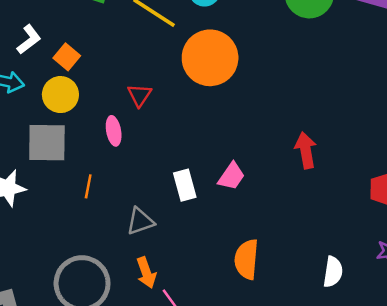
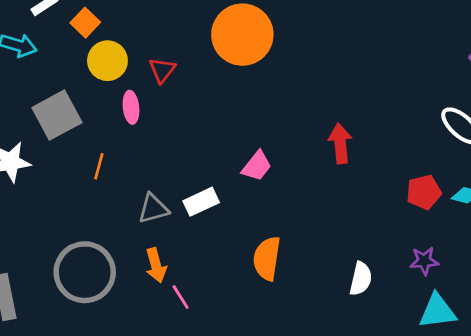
yellow circle: (60, 95) -> (107, 61), moved
gray square: (47, 143) -> (57, 115), turned -33
white rectangle: (185, 185) -> (201, 202), moved, turned 76

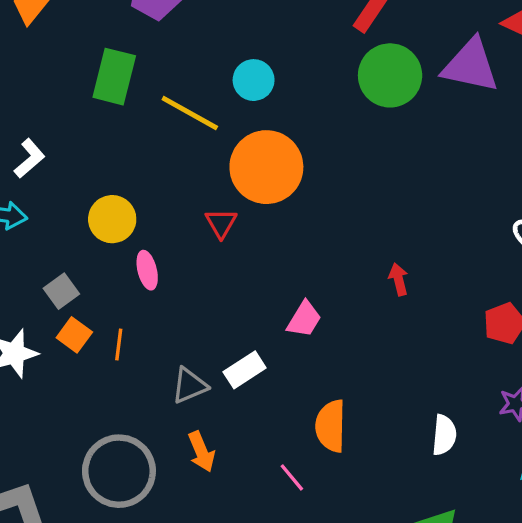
orange square: (85, 23) -> (74, 335), moved
red triangle: (162, 70) -> (221, 223), moved
gray square: (57, 115) -> (61, 291), size x0.6
red arrow: (340, 143) -> (399, 279), size x0.7
pink line: (181, 297) -> (292, 477), moved

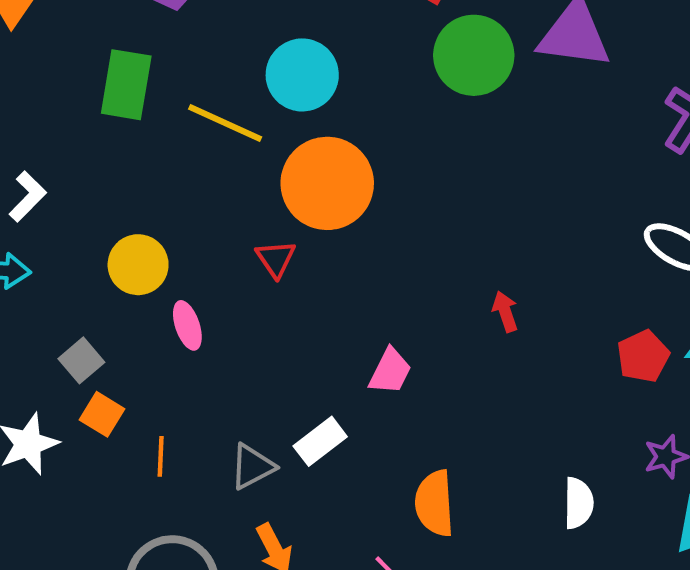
cyan circle: (254, 80) -> (302, 75), size x1.4
orange line: (119, 344) -> (161, 456), moved

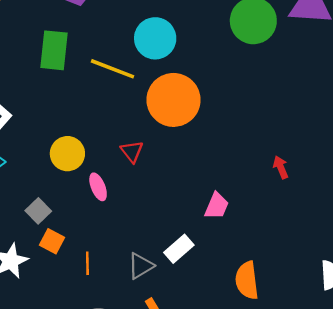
red triangle: (276, 259) -> (132, 151), moved

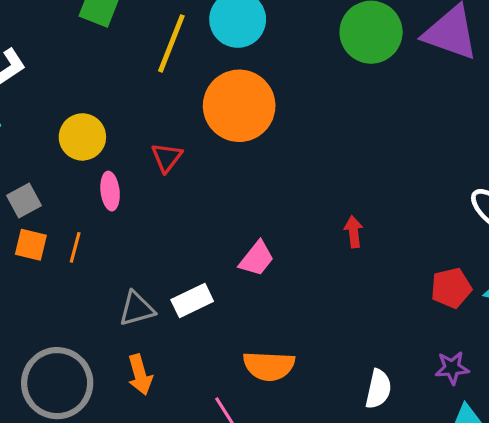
yellow line: (113, 69) -> (171, 43), turned 75
orange square: (52, 241) -> (31, 245), turned -30
orange line: (87, 263) -> (75, 247), moved
orange semicircle: (247, 280) -> (269, 366), turned -96

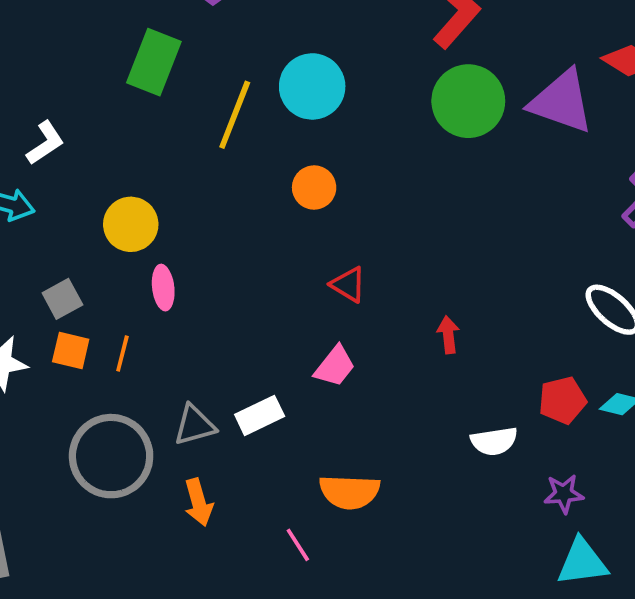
orange circle: (239, 106) -> (314, 188), size x0.5
red triangle: (167, 157) -> (348, 285), moved, turned -36
gray circle: (57, 383) -> (111, 456), moved
white semicircle: (378, 389) -> (494, 441), moved, turned 69

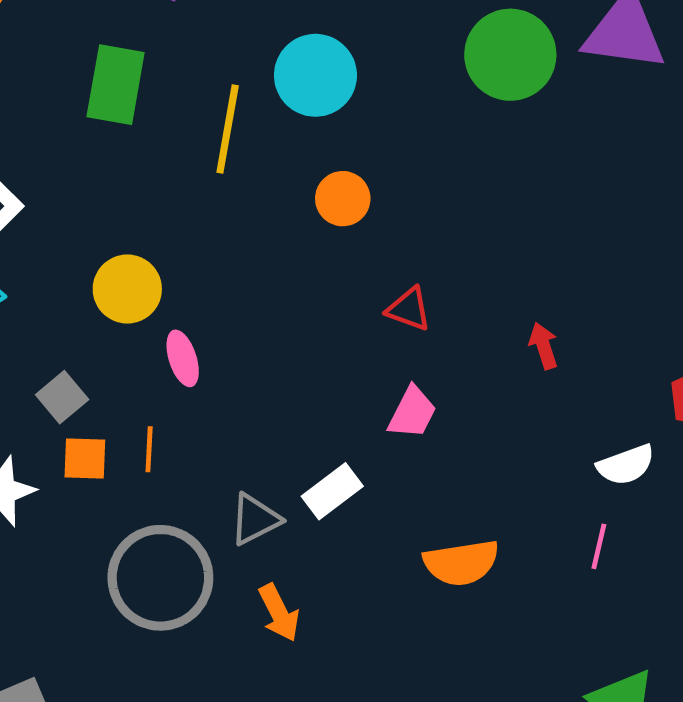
pink line: (298, 545) -> (599, 546), moved, turned 57

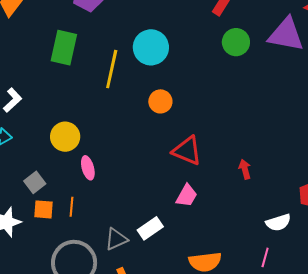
green circle: (510, 55) -> (236, 42), size x0.7
red triangle: (409, 309) -> (187, 151), size x1.5

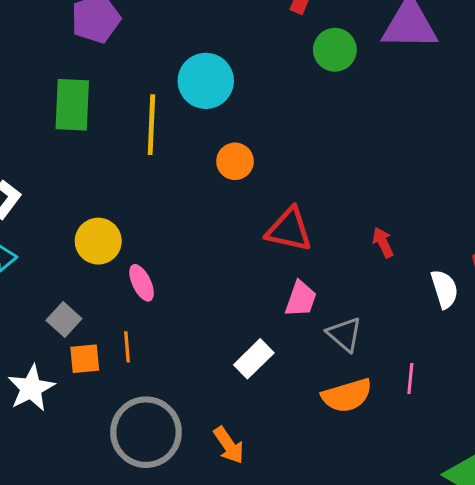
white semicircle: (278, 222) -> (444, 289), moved, turned -80
gray triangle: (116, 239) -> (345, 334), moved, turned -45
pink line: (265, 257) -> (410, 378), moved

